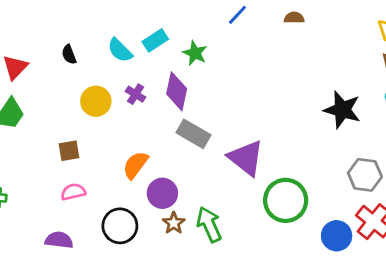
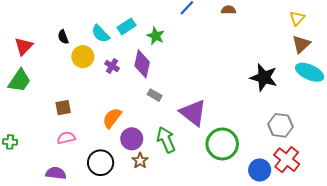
yellow circle: (96, 101) -> (83, 57), moved
gray rectangle: (194, 134) -> (155, 95), size x0.6
green arrow: (209, 224) -> (166, 140), moved

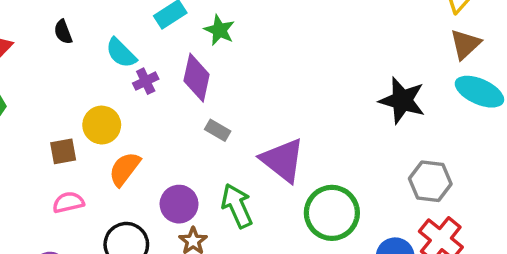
cyan semicircle: (101, 34) -> (121, 53), moved
yellow circle: (83, 57) -> (102, 125), moved
purple cross: (112, 66) -> (146, 81), turned 32
orange semicircle: (112, 118) -> (125, 169), moved

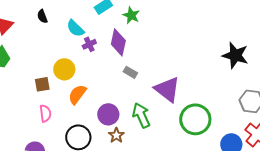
pink semicircle: (68, 202) -> (45, 113), turned 96

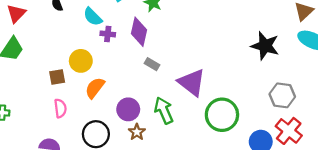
purple cross: (89, 44) -> (108, 34), turned 32

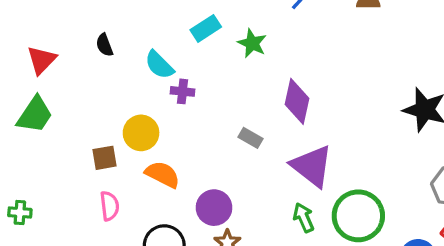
purple diamond: (139, 32) -> (297, 101), moved
orange semicircle: (95, 88) -> (163, 174), turned 80
green arrow: (164, 110) -> (304, 218), moved, size x0.7

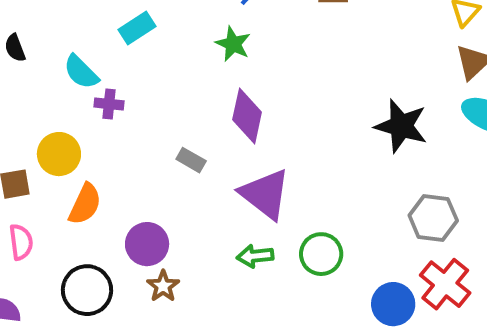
green star: (252, 43) -> (233, 44), moved
orange semicircle: (163, 174) -> (85, 204), turned 88
green circle: (358, 216) -> (321, 254), size x0.7
green arrow: (304, 218) -> (255, 256), turned -72

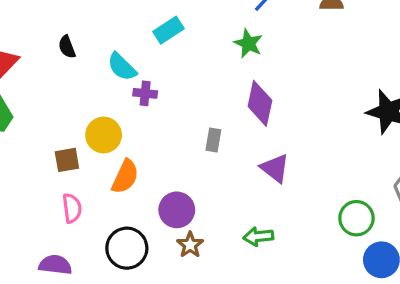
gray rectangle: (191, 160) -> (213, 140), turned 70
purple triangle: (265, 194) -> (275, 168), size x0.7
green circle: (321, 254) -> (356, 218), moved
green arrow: (255, 256) -> (258, 236), moved

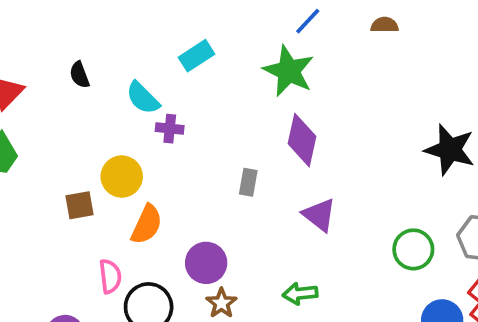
green star: (248, 43) -> (289, 71), size x1.5
pink semicircle: (72, 208) -> (110, 276), moved
green circle: (356, 218) -> (413, 249), moved

